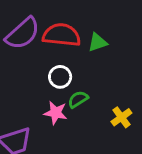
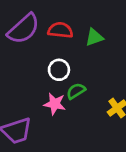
red semicircle: (62, 35) -> (60, 30), size x0.7

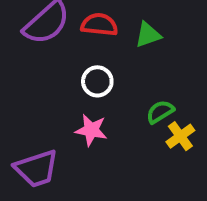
green semicircle: (76, 91) -> (160, 112), moved

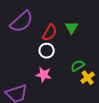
red semicircle: (99, 25) -> (50, 33), moved, turned 114
green triangle: (148, 35) -> (72, 28), turned -40

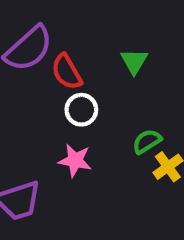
red semicircle: (50, 33) -> (67, 72), moved, turned 120

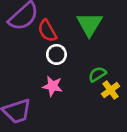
green triangle: (134, 61) -> (89, 24), size x1.5

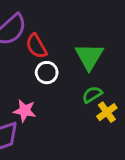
green triangle: (89, 24) -> (89, 56), moved
pink star: (53, 86) -> (25, 111), moved

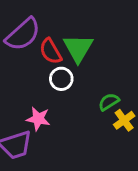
green triangle: (89, 56) -> (78, 48), moved

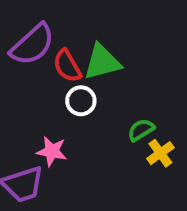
green triangle: (78, 48) -> (102, 62), turned 44

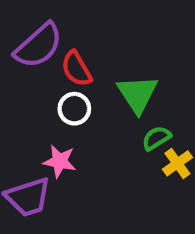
green triangle: (102, 62) -> (137, 94), moved, turned -48
white circle: (81, 101) -> (74, 109), moved

